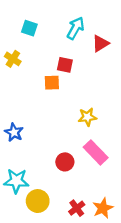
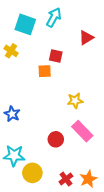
cyan square: (29, 28) -> (25, 24), size x1.5
cyan arrow: (76, 28) -> (54, 17), moved

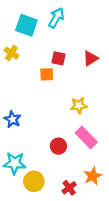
red triangle: (86, 38) -> (91, 58), moved
orange star: (88, 179) -> (93, 176), moved

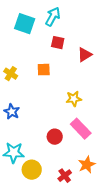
yellow cross: (11, 53) -> (11, 74), moved
red square: (58, 58) -> (58, 43), moved

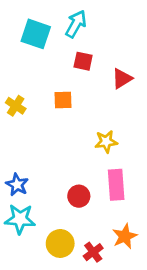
blue star: (12, 112) -> (17, 185), moved
pink rectangle: (81, 129) -> (116, 185), turned 40
yellow circle: (32, 170) -> (60, 243), moved

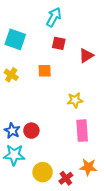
cyan square: (36, 34) -> (15, 39), moved
red circle: (79, 196) -> (31, 131), moved
orange star: (125, 236) -> (88, 167), turned 30

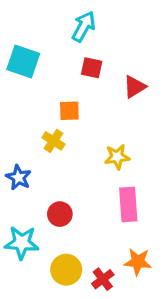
yellow cross: (11, 75) -> (53, 141), moved
blue star: (12, 131) -> (19, 177), moved
red circle: (31, 131) -> (60, 214), moved

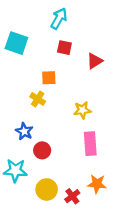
blue star: (19, 177) -> (24, 131), moved

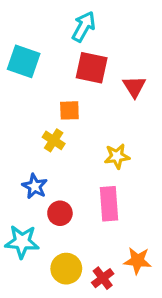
red square: (64, 48) -> (92, 68), size x1.5
red triangle: (95, 61) -> (134, 87), turned -30
pink rectangle: (90, 144) -> (109, 204), moved

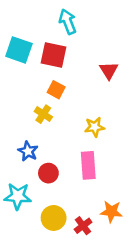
cyan arrow: (84, 27) -> (68, 22), turned -50
red square: (92, 68) -> (54, 55), moved
orange square: (69, 110) -> (56, 90), turned 30

